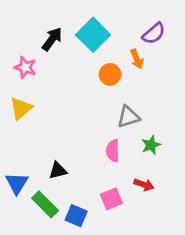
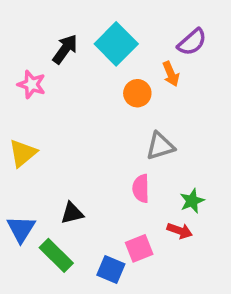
yellow triangle: (21, 108) -> (23, 153), moved
green star: (151, 145) -> (192, 201), moved
blue square: (76, 216) -> (111, 270), moved

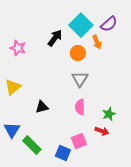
cyan square: (116, 44) -> (81, 25), moved
black arrow: (65, 49) -> (55, 38), moved
gray triangle: (160, 146) -> (80, 79), moved, turned -42
black triangle: (72, 213) -> (42, 107), moved

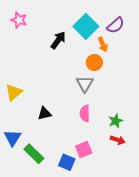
pink star: (18, 48) -> (19, 20), moved
orange circle: (78, 53) -> (94, 62), moved
red arrow: (102, 131) -> (118, 140), moved

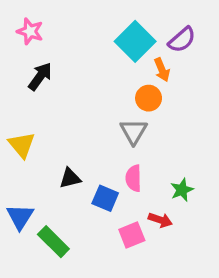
black arrow: (58, 40) -> (40, 76), moved
yellow triangle: (14, 92) -> (22, 145), turned -30
red arrow: (118, 140) -> (160, 220), moved
blue square: (67, 162) -> (105, 198), moved

